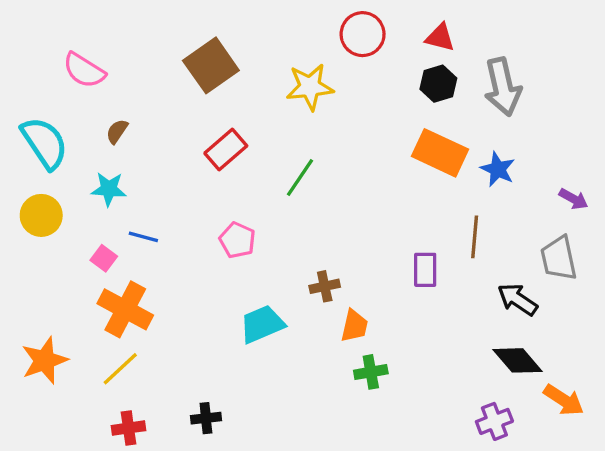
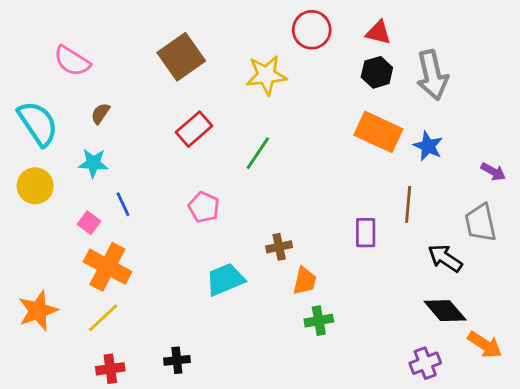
blue line: (143, 237) -> (123, 204), turned 50

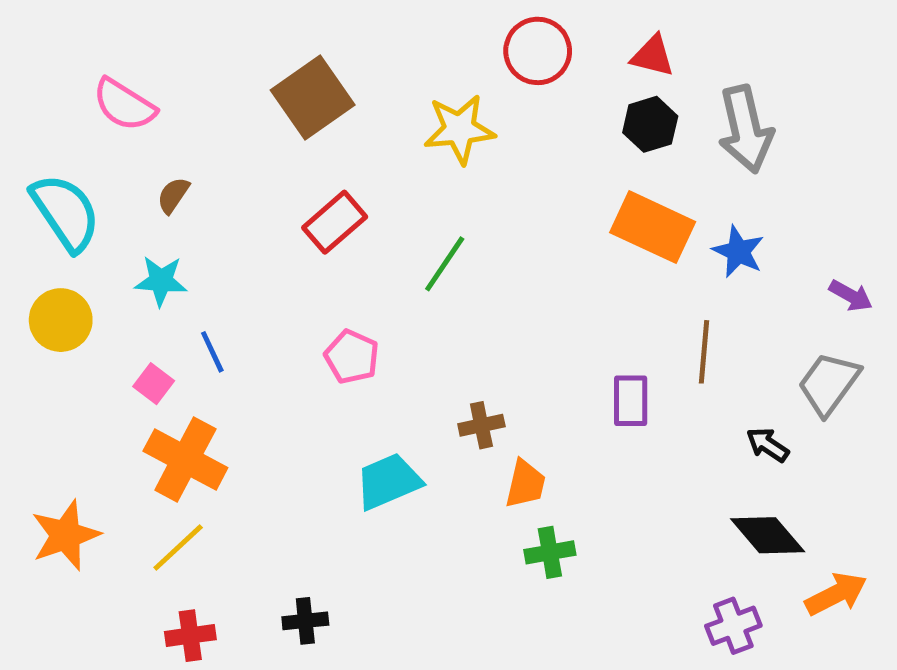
gray trapezoid: (481, 223) -> (829, 384), turned 48
black arrow: (445, 258) -> (768, 445), size x0.7
orange arrow: (485, 345) -> (836, 594), turned -60

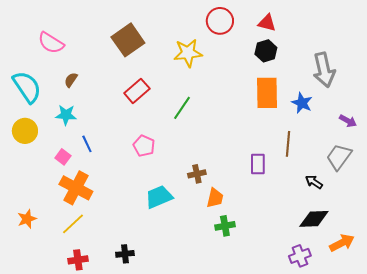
gray arrow: (746, 129) -> (324, 70), moved
orange rectangle: (653, 227) -> (267, 93), turned 64
orange star: (66, 535) -> (27, 219), size x0.7
black diamond: (768, 535) -> (314, 219), turned -52

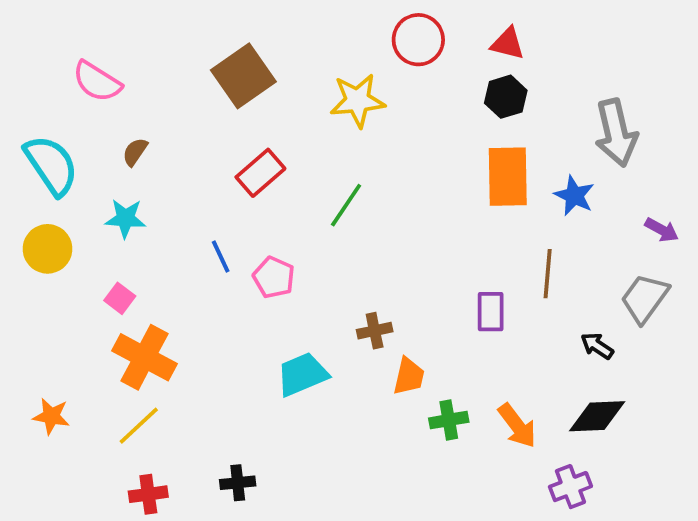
blue line: (87, 144) -> (221, 256), moved
orange star: (27, 219) -> (51, 416), turned 30
green cross: (225, 226) -> (449, 420), moved
orange arrow: (342, 243) -> (517, 426), moved, turned 80

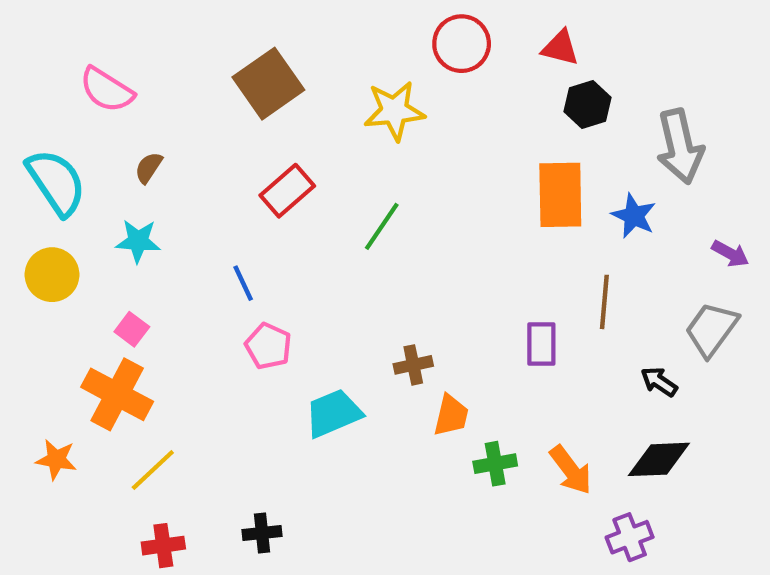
black hexagon: (506, 97) -> (588, 105), moved
pink pentagon: (274, 277) -> (268, 346), moved
orange cross: (144, 357) -> (117, 394), moved

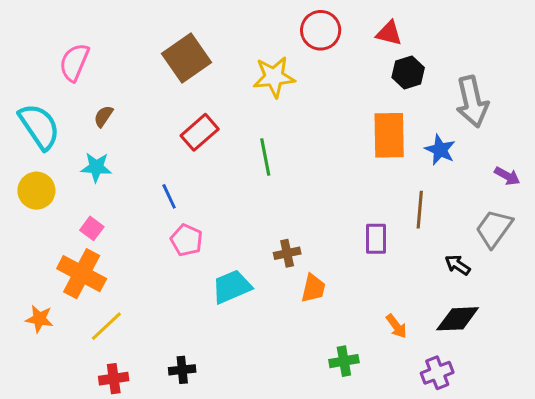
pink semicircle: (107, 90) -> (74, 62), turned 81
green line: (382, 226) -> (265, 157), turned -45
green cross: (495, 464) -> (344, 361), moved
orange arrow: (571, 470) -> (396, 326), size x0.7

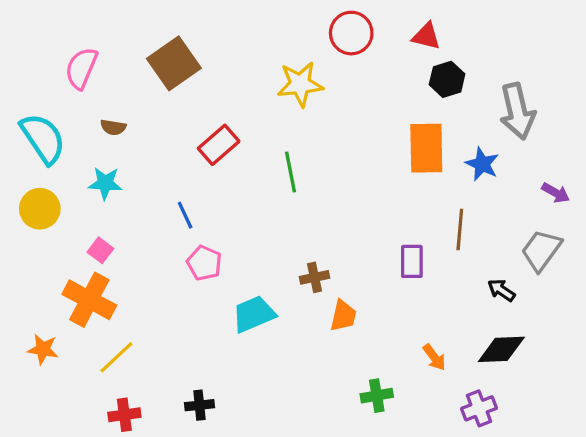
brown square: (187, 58) -> (174, 63), moved
brown semicircle: (103, 116) -> (113, 127), turned -115

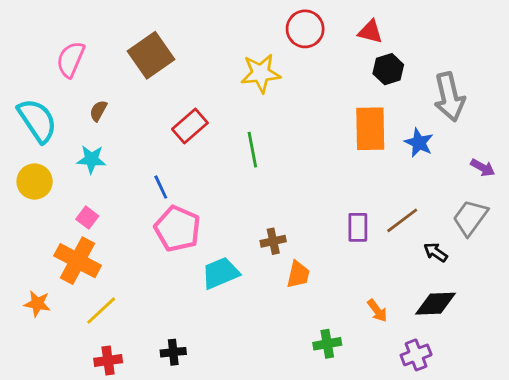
brown semicircle: (113, 127) -> (98, 111), turned 110
brown line: (460, 229) -> (402, 220), moved, turned 48
pink pentagon: (204, 263) -> (177, 229), size x1.5

